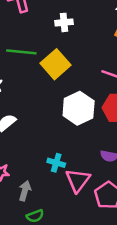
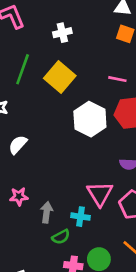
green line: (21, 52) -> (23, 69), turned -68
cyan cross: (56, 163) -> (81, 217), moved

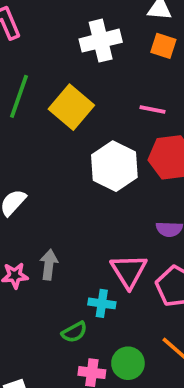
white cross: (62, 33) -> (101, 41), moved, size x1.5
gray arrow: (47, 212) -> (49, 265), moved

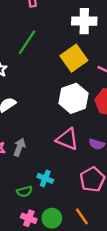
yellow square: (71, 107) -> (74, 58), moved
pink triangle: (129, 271) -> (67, 139), moved, turned -50

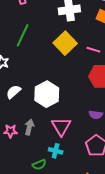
white hexagon: (74, 98) -> (47, 94), moved
pink triangle: (67, 139) -> (61, 126), moved, turned 45

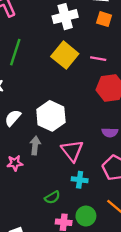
gray arrow: (29, 127) -> (35, 146), moved
cyan cross: (56, 151) -> (80, 180), moved

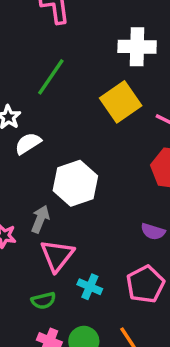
white semicircle: (13, 118) -> (28, 143), moved
pink triangle: (72, 151) -> (57, 255), moved

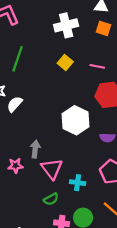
yellow square: (121, 102) -> (65, 62), size x0.6
white hexagon: (75, 183) -> (75, 120), moved

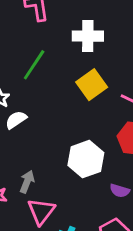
white cross: (66, 25) -> (88, 36), moved
yellow square: (65, 62) -> (92, 85), size x1.5

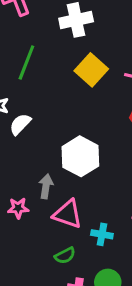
white hexagon: (86, 159) -> (80, 156), moved
pink triangle: (41, 211) -> (68, 214), turned -36

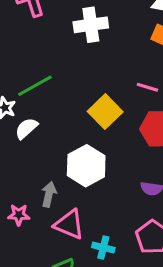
green line: (26, 62) -> (35, 86), moved, turned 36
yellow square: (91, 70) -> (105, 112), moved

